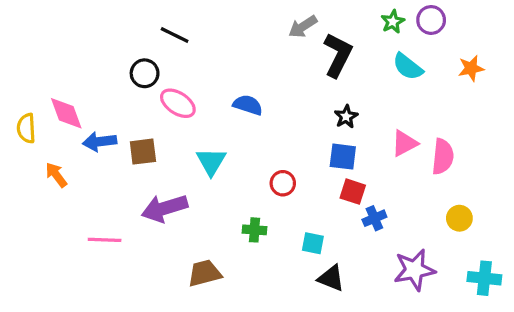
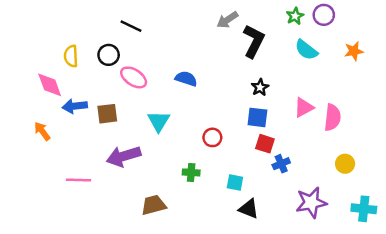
yellow semicircle: (26, 128) -> (71, 56), moved

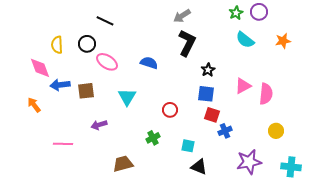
black L-shape: (254, 41) -> (187, 43), moved
purple arrow: (124, 156) -> (99, 125), size x0.6
green cross: (191, 172) -> (153, 138), turned -32

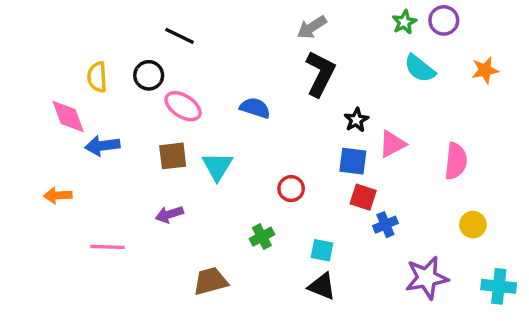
pink triangle: (243, 86) -> (392, 144), moved
brown square: (86, 91) -> (173, 156), moved
orange arrow: (34, 105) -> (58, 195), moved, turned -56
black triangle: (199, 167) -> (322, 286), moved

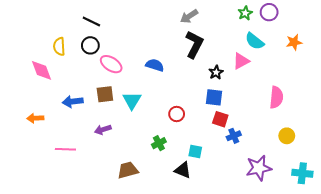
black line: (180, 36) -> (91, 22), moved
pink triangle: (392, 144) -> (241, 61), moved
blue arrow: (102, 146) -> (73, 102), moved
black triangle: (322, 286) -> (183, 170), moved

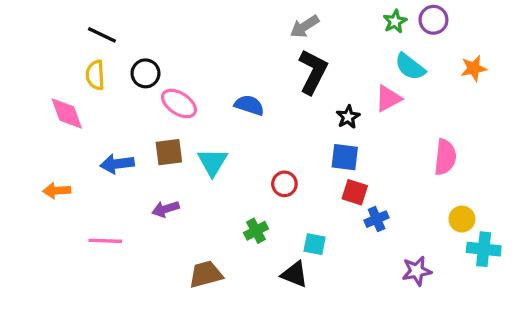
black line: (91, 22) -> (102, 35), moved
purple star: (259, 168) -> (417, 271), size x0.7
cyan cross: (302, 173) -> (484, 249), moved

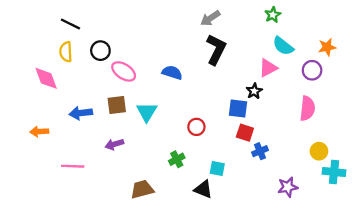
purple circle: (433, 20) -> (312, 70), moved
black star: (348, 117) -> (254, 91), moved

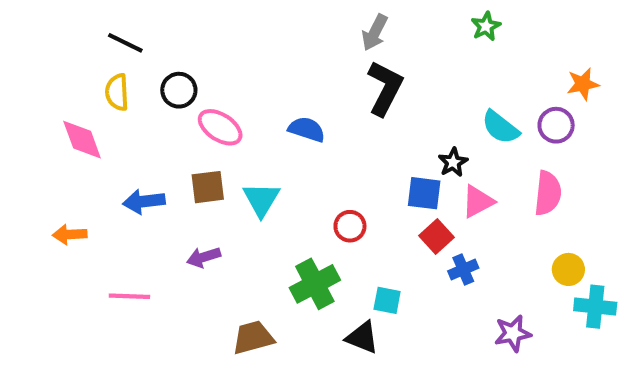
gray arrow: (210, 18) -> (375, 32), turned -30
cyan semicircle: (283, 46) -> (500, 127), moved
pink triangle: (268, 68) -> (478, 201), moved
red square: (245, 133) -> (437, 237), turned 30
green cross: (177, 159) -> (315, 284), size x1.6

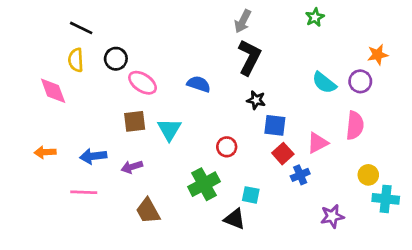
black star: (453, 162) -> (256, 100), moved, turned -30
blue arrow: (144, 201) -> (93, 156), moved
pink triangle: (478, 201) -> (318, 143), moved
brown trapezoid: (253, 337) -> (148, 211), moved, turned -104

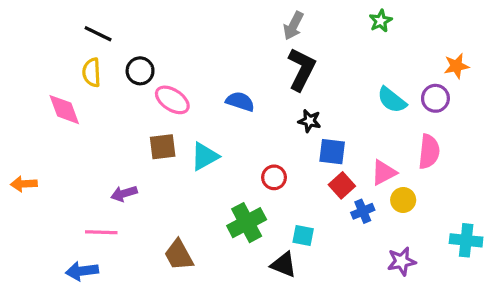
cyan triangle: (169, 129) -> (205, 156), turned 30
orange arrow: (45, 152) -> (24, 184), moved
blue arrow: (93, 156) -> (82, 271), moved
purple arrow: (132, 167) -> (124, 194), moved
yellow circle: (368, 175) -> (403, 200), moved

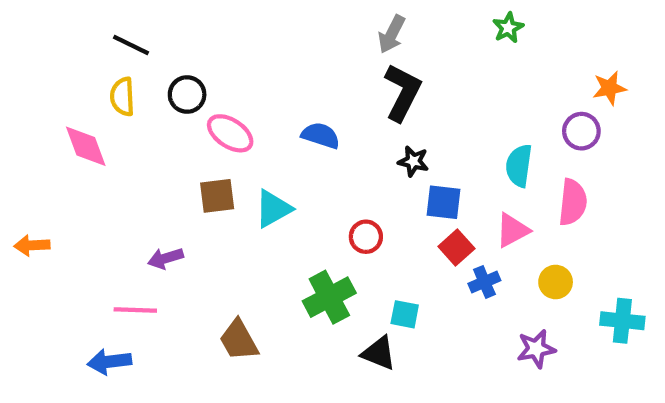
cyan semicircle: (392, 100) -> (519, 166), moved, turned 60
yellow circle: (403, 200) -> (556, 282), moved

